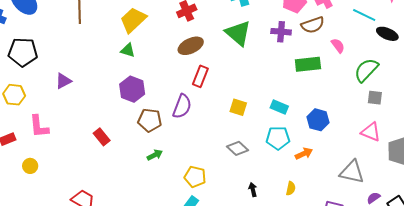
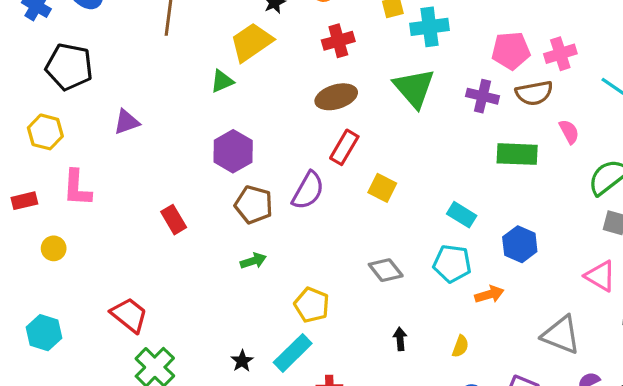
green triangle: (128, 50) -> (222, 81), moved, turned -49
yellow square: (238, 107) -> (382, 188), moved

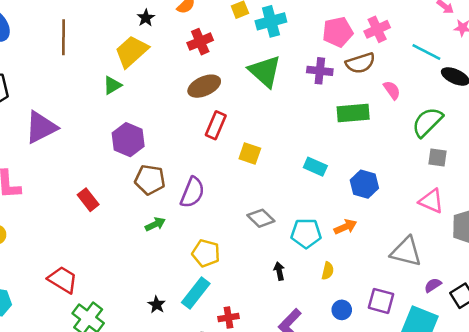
purple triangle: (127, 122) -> (41, 127), size x1.6
purple semicircle: (308, 191) -> (192, 192), moved
cyan pentagon: (452, 264) -> (306, 233), moved

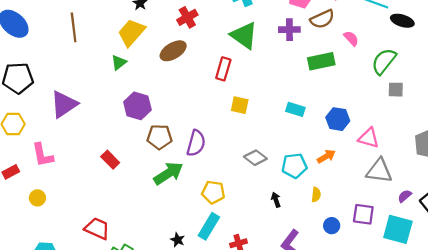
brown ellipse: (204, 86) -> (173, 51), moved
red rectangle: (216, 125) -> (223, 69), moved
pink triangle: (431, 201) -> (369, 138), moved
green arrow: (155, 224) -> (168, 173), size x1.8

